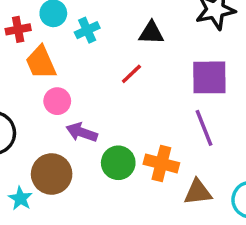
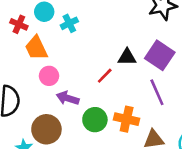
red cross: (18, 29) -> (19, 24), turned 36
black triangle: (151, 33) -> (127, 57), moved
red line: (131, 74) -> (105, 76), moved
purple square: (209, 77) -> (160, 55), turned 36

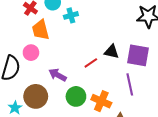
purple square: (160, 55) -> (138, 55), turned -35
pink circle: (49, 76) -> (31, 53), moved

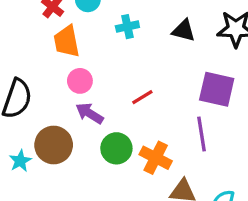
cyan cross: (71, 15) -> (127, 27), moved
black triangle: (112, 52) -> (184, 31), moved
pink circle: (31, 53) -> (80, 81), moved

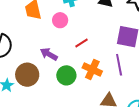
pink circle: (80, 81) -> (60, 20), moved
orange cross: (156, 158) -> (92, 70), moved

